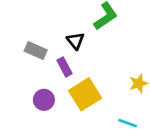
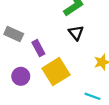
black triangle: (75, 41) -> (76, 33), moved

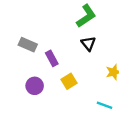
yellow square: (56, 72) -> (69, 81), size x0.6

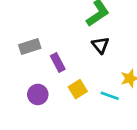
gray rectangle: (28, 45) -> (30, 46), turned -42
cyan line: (104, 105) -> (110, 96), moved

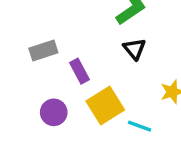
yellow square: (78, 89) -> (105, 105), size x1.5
cyan line: (110, 96) -> (140, 126), moved

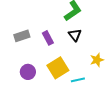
purple rectangle: (79, 71) -> (48, 38), moved
cyan line: (140, 126) -> (78, 80), turned -32

